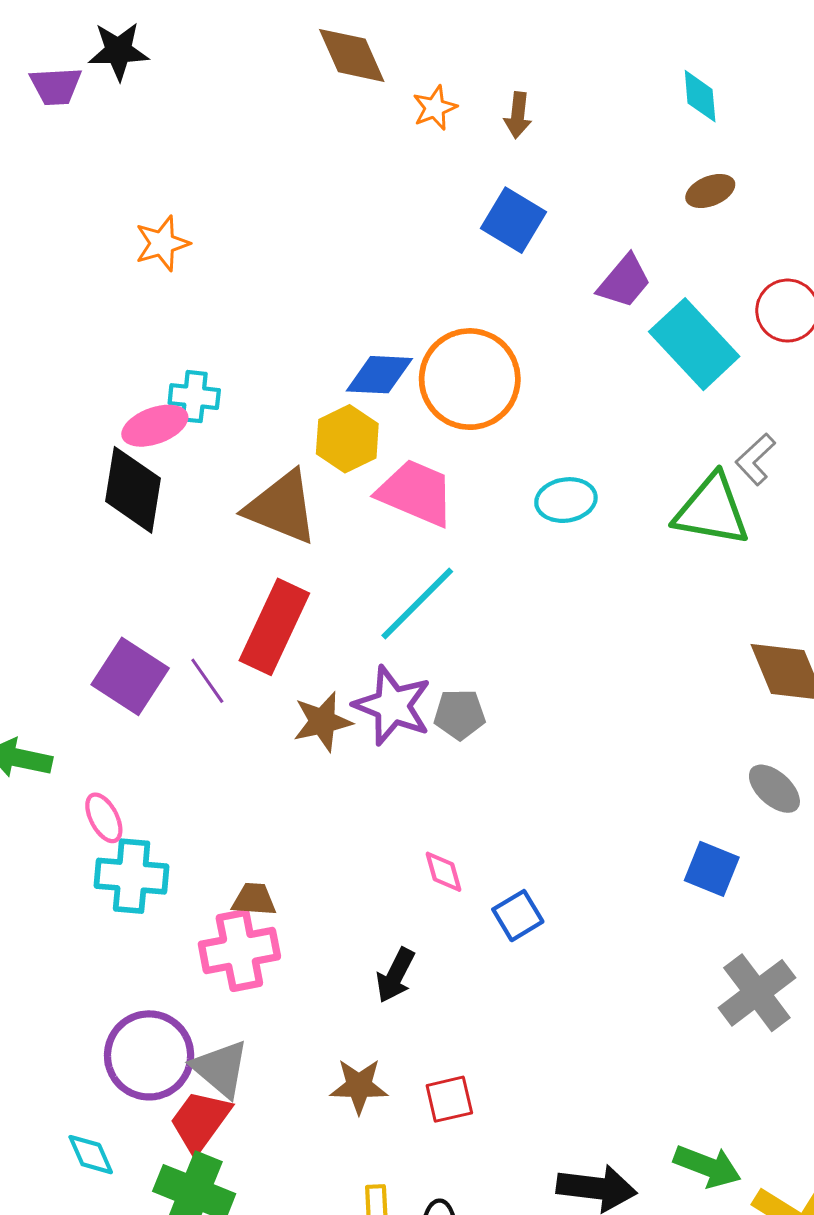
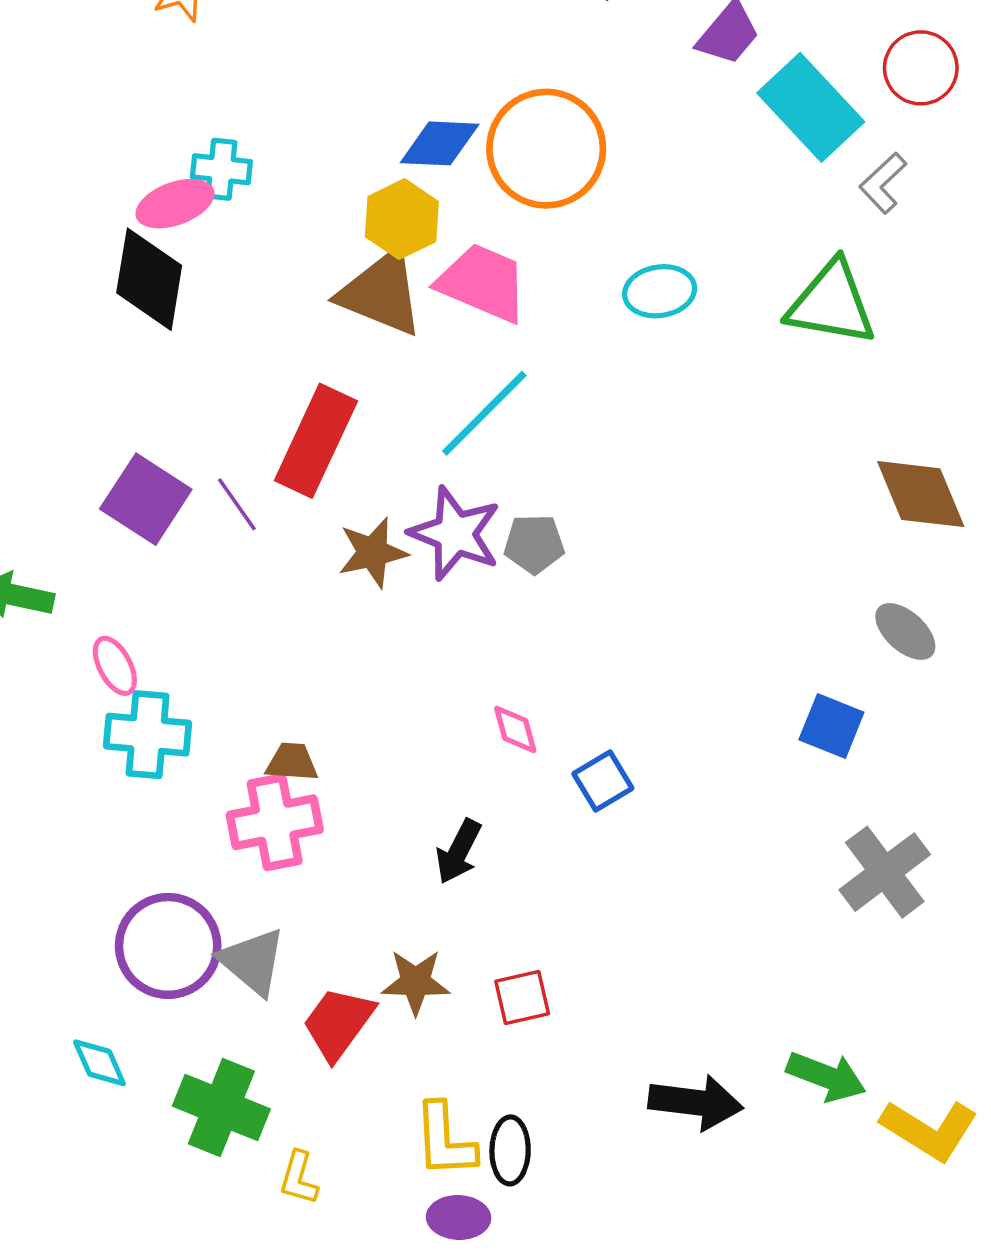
gray L-shape: (755, 459) -> (883, 183), moved
brown triangle: (282, 507) -> (381, 293), moved
red trapezoid: (200, 1121) -> (338, 1023), moved

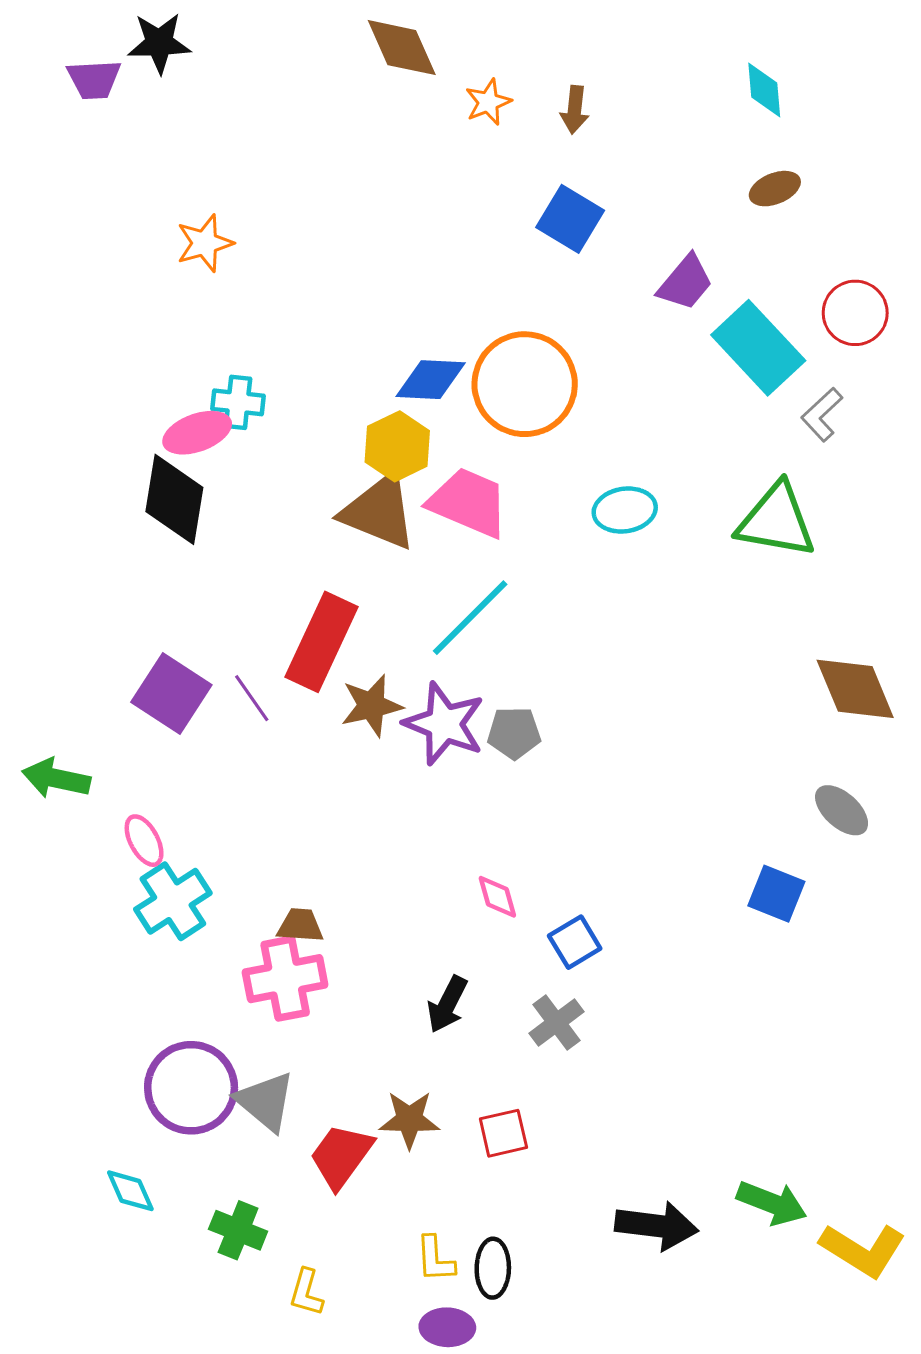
brown star: (373, 552) -> (371, 706), moved
cyan cross: (148, 735) -> (173, 901), turned -38
gray cross: (885, 872) -> (556, 1023), moved, size x0.7
green cross: (221, 1107) -> (238, 1230), size x0.7
yellow L-shape: (445, 1140) -> (435, 1259), size x0.7

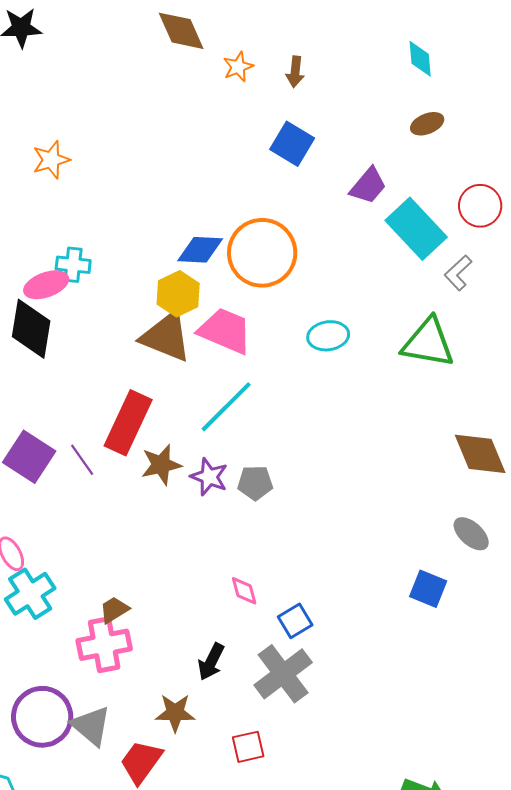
purple star: (444, 724) -> (209, 477), size x0.7
brown trapezoid: (300, 925) -> (114, 610), turned -36
gray cross: (556, 1023) -> (283, 674), size x1.6
brown star: (409, 1120) -> (175, 713), moved

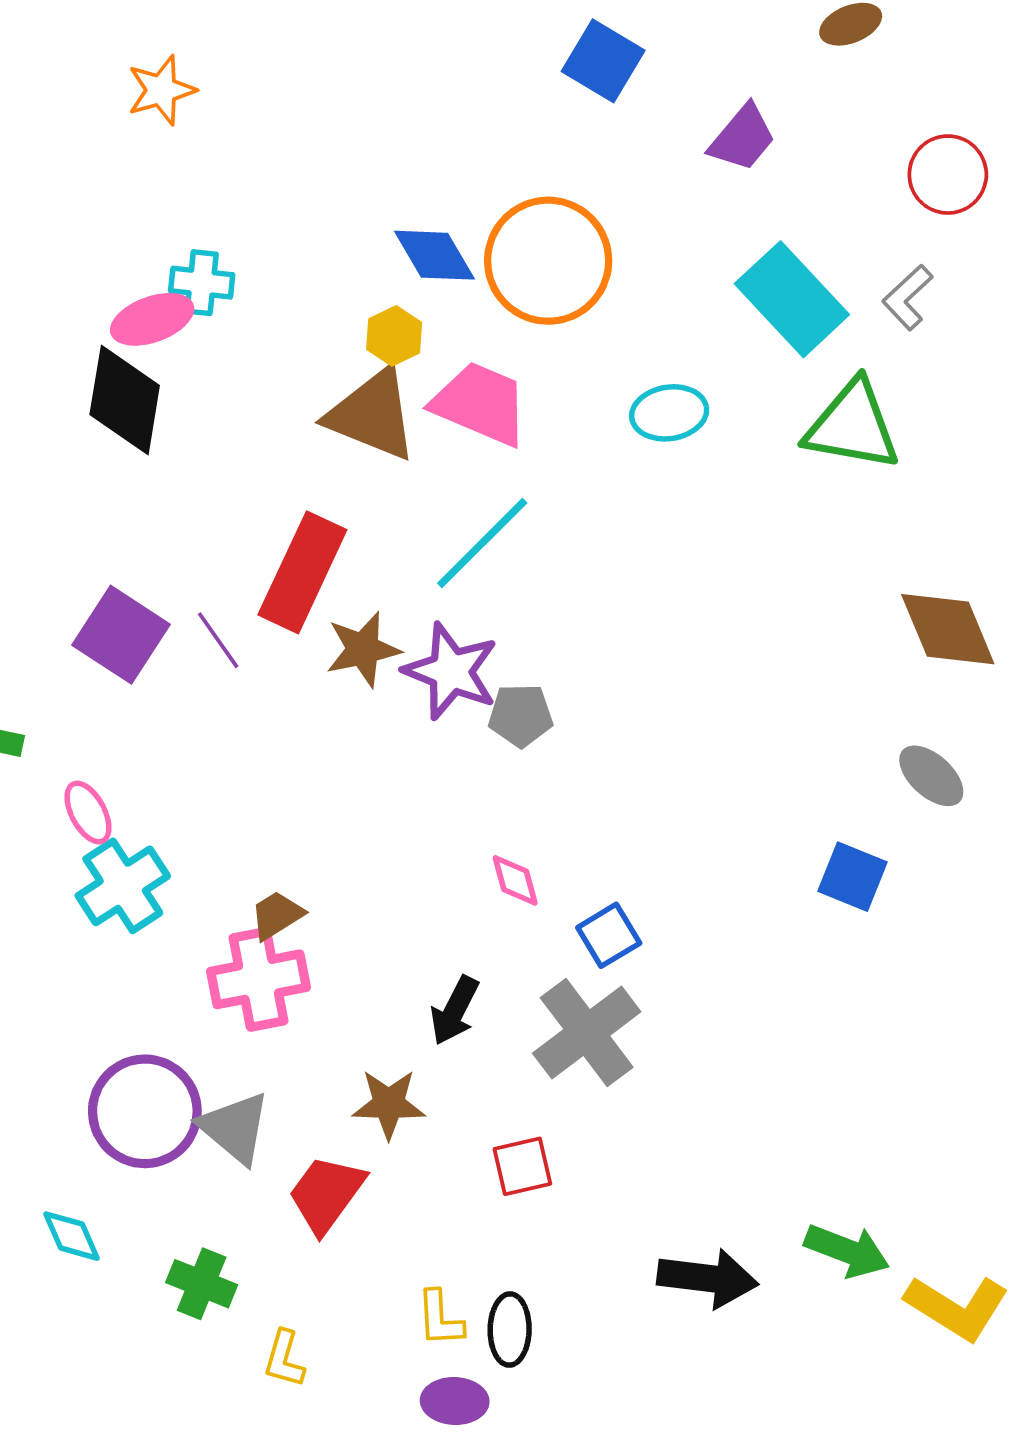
cyan rectangle: (416, 229) -> (792, 299), moved
blue diamond: (200, 250) -> (434, 255), turned 57
yellow hexagon: (178, 294) -> (394, 336), size x0.7
purple star: (209, 477) -> (451, 671), size x1.4
gray pentagon: (255, 483) -> (521, 715), moved

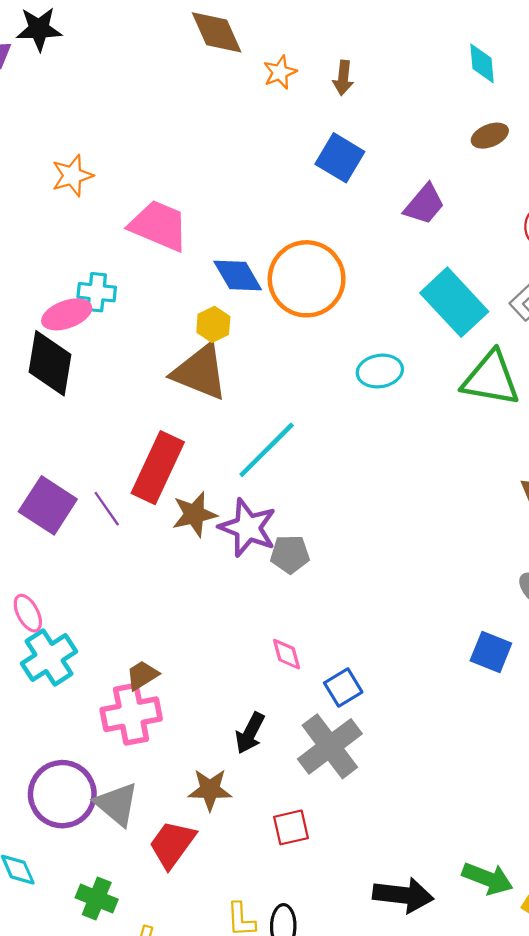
pink trapezoid: (480, 404) -> (159, 226), moved

